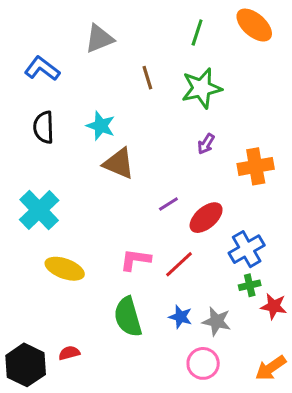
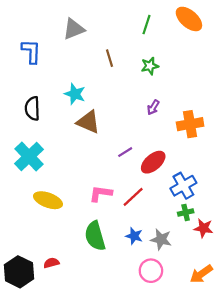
blue L-shape: (42, 69) -> (31, 51), turned 55
green star: (202, 88) -> (150, 66), size x0.6
black semicircle: (44, 127) -> (32, 108), moved

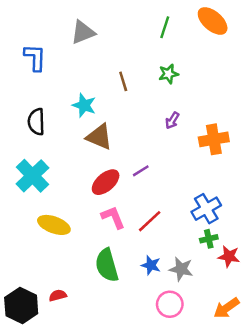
brown line: (110, 58) -> (123, 81), moved
red ellipse: (153, 162) -> (106, 182), moved
pink L-shape: (101, 193) -> (113, 217), turned 60

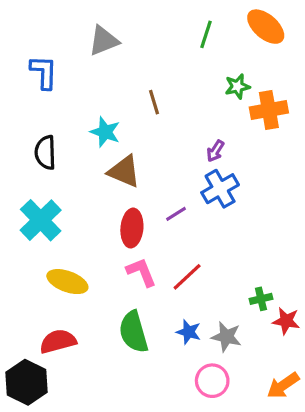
green star: (168, 74) -> (237, 86), moved
orange cross: (214, 139) -> (269, 110), moved
red ellipse: (106, 182) -> (132, 228), turned -44
blue cross: (206, 209) -> (220, 189), moved
red semicircle: (58, 295) -> (58, 341), moved, size x1.6

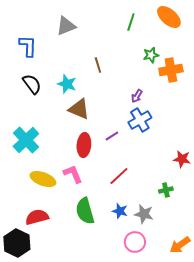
black semicircle: (45, 152) -> (32, 84), moved, turned 145
pink L-shape: (141, 272) -> (73, 174), moved
red star: (286, 321) -> (182, 159), moved

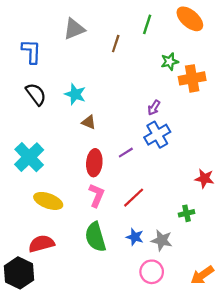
brown line: (98, 65) -> (116, 44), moved, turned 35
brown triangle: (79, 109) -> (89, 122), size x0.6
pink L-shape: (73, 174) -> (97, 195), moved, turned 45

